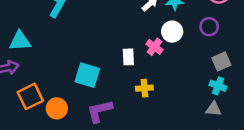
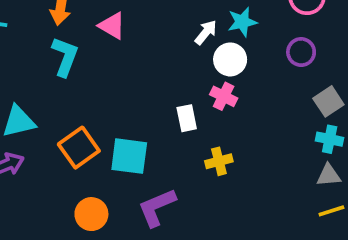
white circle: (172, 32) -> (230, 59), moved
orange square: (30, 96) -> (79, 148), moved

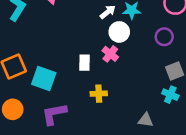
gray triangle: (329, 175) -> (146, 120), moved

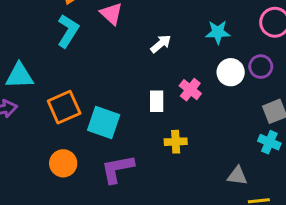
white arrow: (108, 12) -> (161, 44), moved
white circle: (119, 32) -> (231, 72), moved

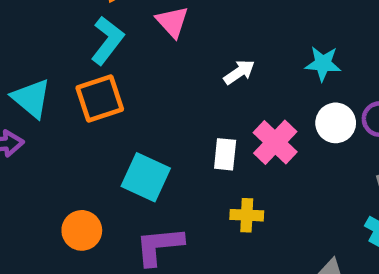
cyan triangle: (19, 76) -> (31, 98), turned 36
pink cross: (190, 90) -> (275, 142), size x1.4
orange square: (64, 107) -> (100, 99), moved

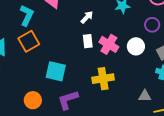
white circle: (336, 123) -> (136, 46), moved
white rectangle: (225, 154) -> (88, 41), moved
yellow cross: (247, 215) -> (103, 79), size x1.5

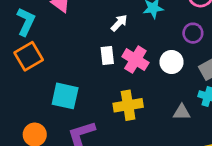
white arrow: (87, 17) -> (119, 23), moved
gray triangle: (145, 96) -> (182, 112), moved

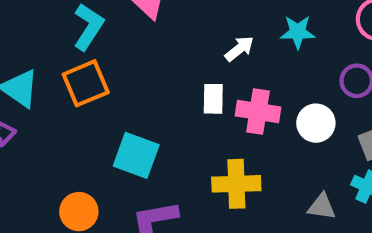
pink cross: (135, 60) -> (258, 111), turned -30

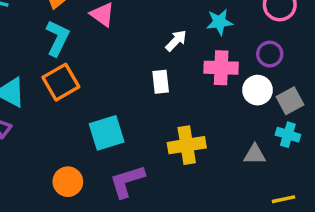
pink cross: (258, 111) -> (221, 68), moved
white circle: (316, 123) -> (257, 90), moved
cyan square: (136, 155) -> (107, 133), turned -30

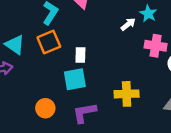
cyan star: (219, 22) -> (148, 14), moved, turned 30
white rectangle: (161, 82) -> (80, 55), moved

